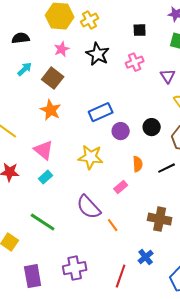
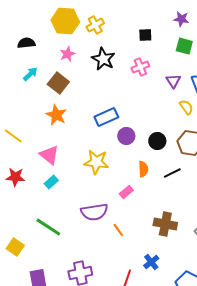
black circle: (152, 127) -> (157, 141), moved
purple semicircle: (89, 207) -> (94, 212), turned -56

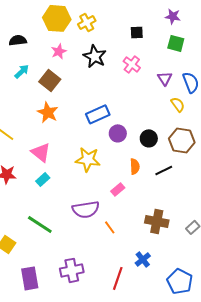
pink cross: (140, 67) -> (132, 64), turned -30

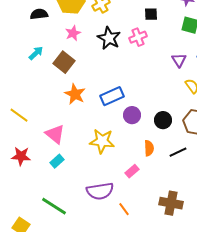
black semicircle: (18, 40) -> (39, 14), moved
pink cross: (132, 64) -> (138, 37), moved, turned 30
orange star: (48, 112) -> (75, 94), moved

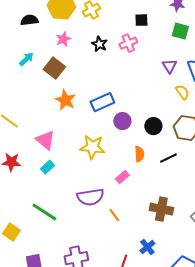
black star: (109, 38) -> (99, 44), size x0.7

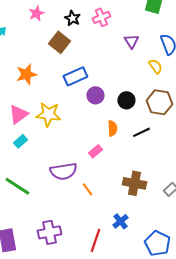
purple triangle: (169, 66) -> (131, 41), moved
brown square: (54, 68) -> (59, 42), moved
orange star: (65, 100) -> (26, 74), moved, turned 30
pink triangle: (45, 140) -> (18, 114), turned 45
yellow star: (92, 147) -> (48, 114), moved

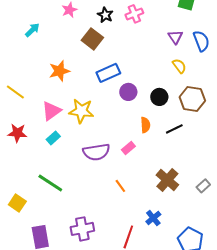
purple triangle: (131, 41) -> (175, 37), moved
yellow semicircle: (155, 66) -> (179, 66), moved
purple semicircle: (63, 171) -> (96, 152), moved
brown cross: (134, 183) -> (167, 180), turned 30

